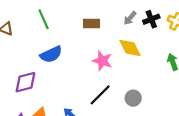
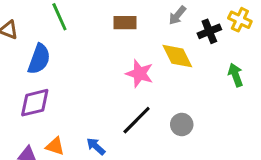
black cross: (151, 19) -> (209, 31), moved
blue semicircle: (51, 54) -> (39, 59), moved, turned -45

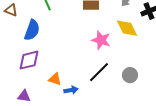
orange triangle: (55, 146) -> (55, 79), moved
blue arrow: (96, 146) -> (71, 90), turned 128

